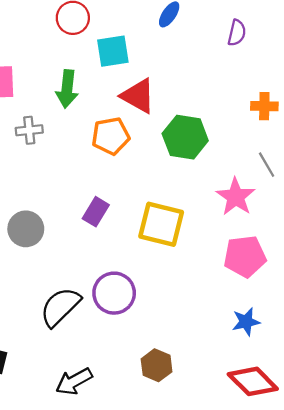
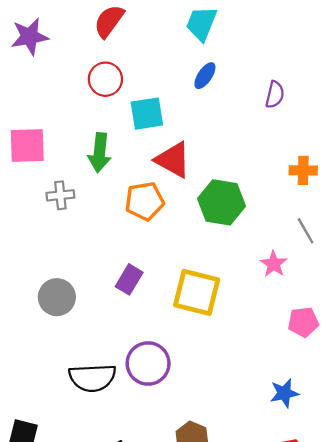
pink star: (236, 197) -> (274, 264), size x0.7
pink pentagon: (245, 256) -> (303, 322), moved, size x0.7
black semicircle: (60, 307) -> (92, 378), turned -138

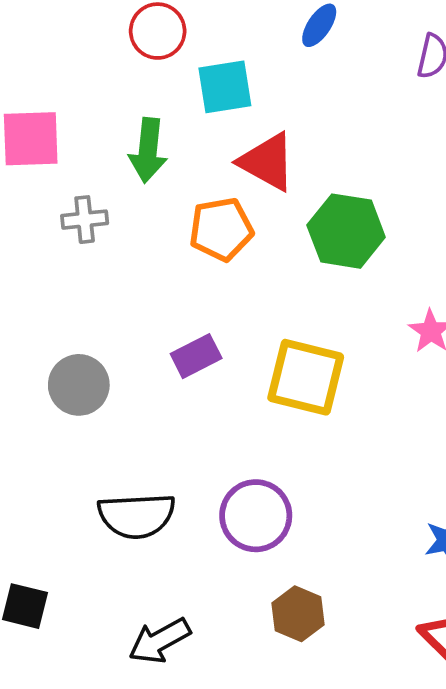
purple rectangle: (129, 279) -> (196, 356), turned 32
purple circle: (148, 363) -> (256, 516), moved

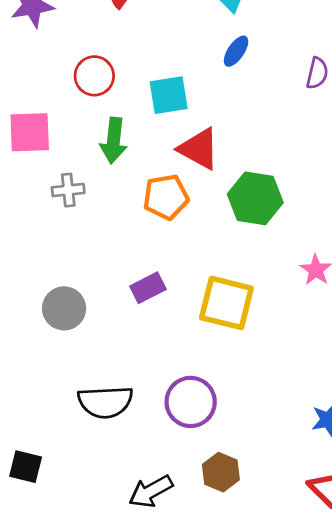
red circle: (158, 31) -> (94, 76), moved
black arrow: (160, 641) -> (151, 491), moved

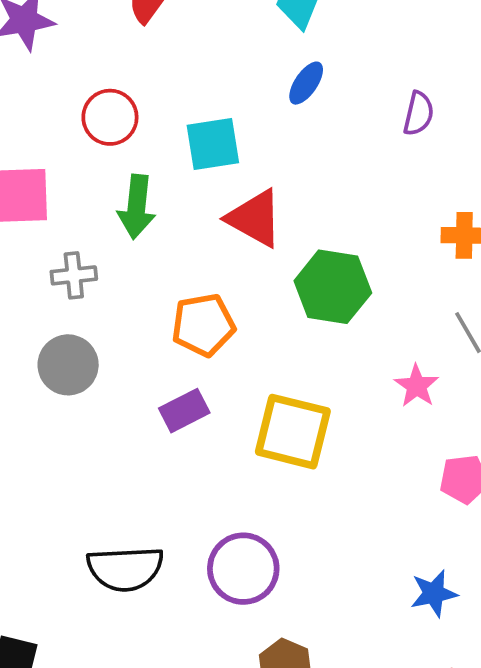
orange pentagon: (166, 197) -> (203, 325), moved
gray circle: (64, 308) -> (68, 365), moved

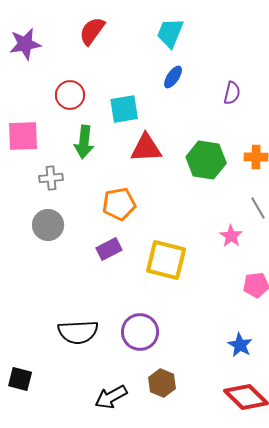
red triangle: (255, 218) -> (146, 148), turned -32
green hexagon: (333, 287) -> (206, 160), moved
blue star: (434, 593) -> (240, 345), turned -30

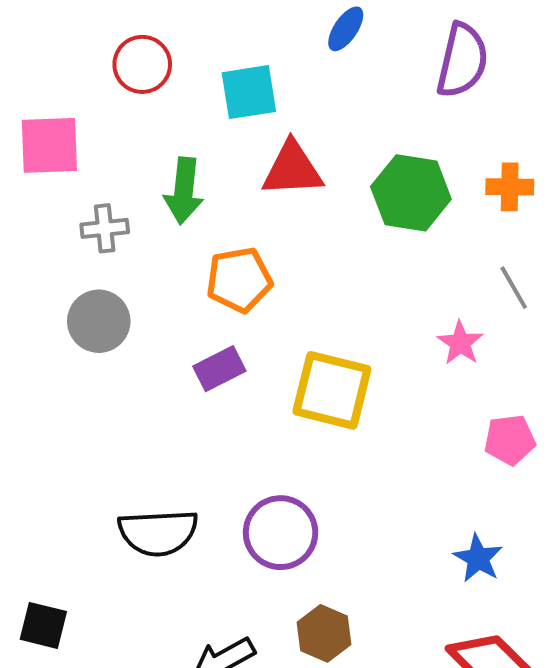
purple semicircle: (232, 93) -> (462, 60), size x1.6
green arrow: (84, 142) -> (184, 191), moved

